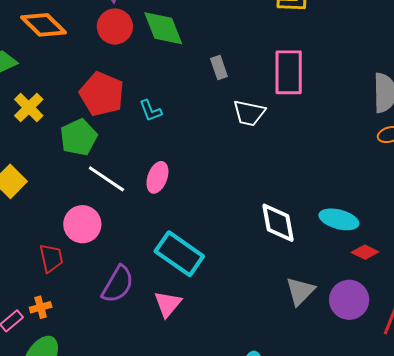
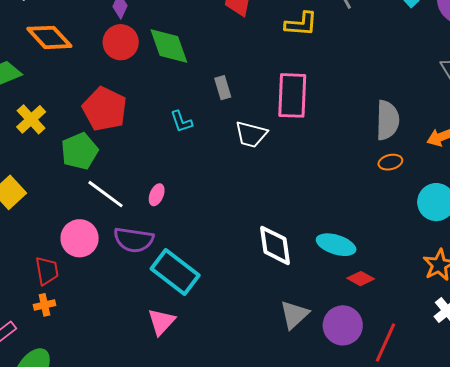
cyan L-shape: (151, 111) -> (181, 122), moved
pink ellipse: (157, 177) -> (157, 195), size x0.7
purple semicircle: (118, 284) -> (134, 240), moved, turned 66
orange cross: (41, 307) -> (45, 305), moved

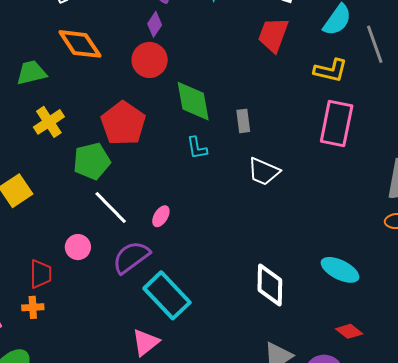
green diamond: (169, 46) -> (193, 101), moved
pink rectangle: (292, 95) -> (337, 124), moved
pink circle: (80, 238) -> (78, 247), size x0.7
purple semicircle: (134, 240) -> (131, 257), turned 126
cyan ellipse: (336, 245) -> (340, 270), moved

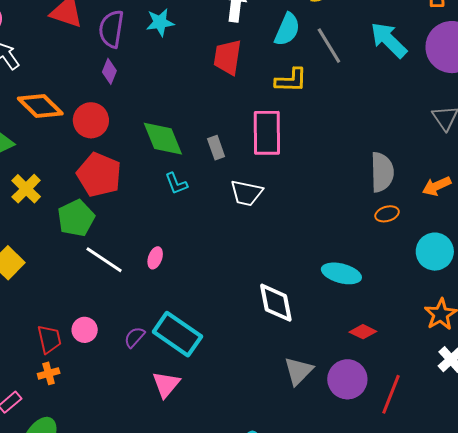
red circle: (150, 60) -> (91, 120), moved
pink rectangle: (337, 124) -> (267, 133), moved
pink circle: (78, 247) -> (85, 330), moved
purple semicircle: (131, 257) -> (134, 337), moved, size x0.6

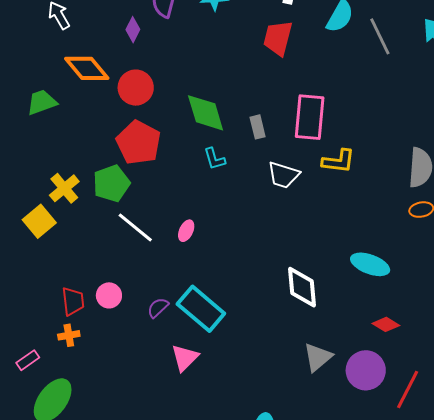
purple diamond: (109, 71) -> (133, 30), moved
yellow L-shape: (291, 80) -> (338, 161), moved
yellow cross: (26, 189) -> (64, 188), moved

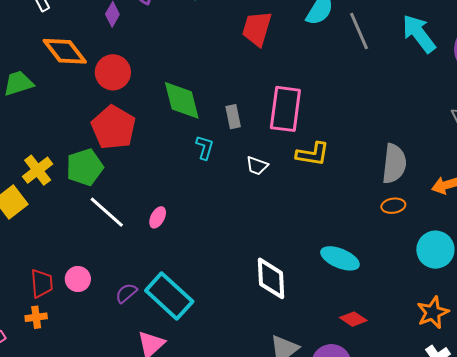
cyan L-shape: (214, 159) -> (205, 147), moved, turned -150
white trapezoid: (283, 175) -> (257, 166), size x0.7

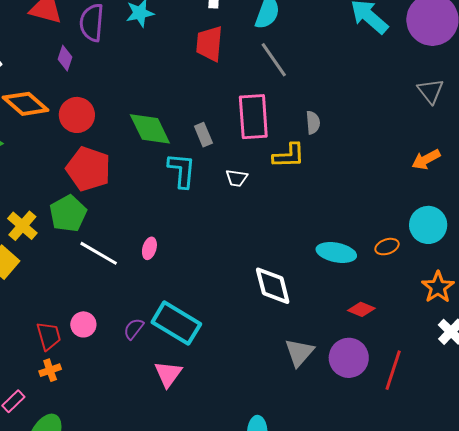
gray line: (359, 31) -> (274, 60), moved
cyan L-shape: (205, 147) -> (182, 170), size x1.5
gray semicircle: (394, 164) -> (313, 123), moved, size x0.6
orange ellipse: (393, 206) -> (387, 247), moved

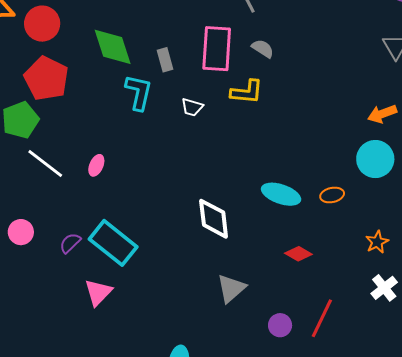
gray semicircle: (313, 123) -> (263, 49), moved, turned -60
cyan circle: (428, 225) -> (375, 159), moved
orange star: (438, 287) -> (377, 242), size x0.7
purple circle: (349, 358) -> (280, 325), moved, size x0.6

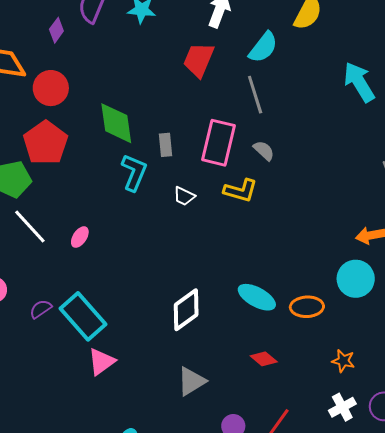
orange ellipse: (332, 195) -> (307, 307), size x1.4
white diamond: (214, 219) -> (186, 310), turned 51
orange star: (377, 242) -> (343, 361), turned 30
pink triangle: (98, 292) -> (101, 362), moved

